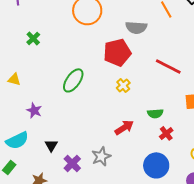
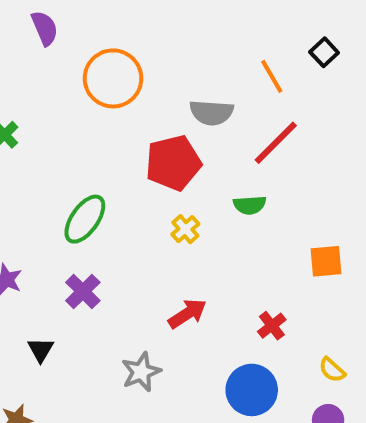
red line: (168, 66) -> (276, 143), moved, turned -72
green semicircle: (155, 113) -> (250, 205), moved
purple cross: (72, 163) -> (83, 291), moved

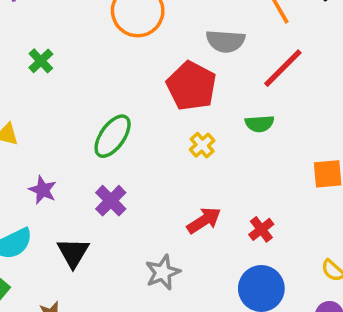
red pentagon: (173, 163) -> (191, 86), turned -30
red cross: (272, 326) -> (261, 229), moved
black triangle: (41, 350) -> (73, 253), size x1.4

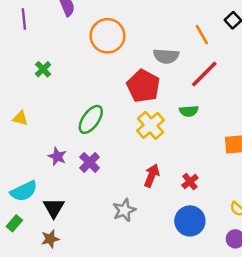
yellow cross: (202, 145) -> (151, 125), size x1.6
purple star: (43, 190) -> (57, 156), moved
red arrow: (204, 220) -> (152, 176), turned -35
black triangle: (73, 253) -> (54, 208), moved

